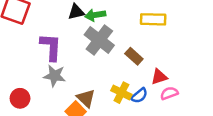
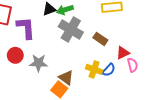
purple L-shape: (51, 47) -> (26, 28), moved
pink semicircle: (169, 93) -> (133, 65), turned 104
red circle: (20, 98) -> (15, 55), moved

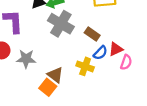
pink semicircle: (133, 65) -> (126, 62), turned 32
blue semicircle: (109, 70) -> (100, 53), moved

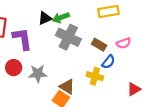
red triangle: (116, 49) -> (134, 89), moved
pink semicircle: (126, 62) -> (124, 43), moved, turned 56

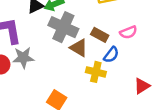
gray star: (38, 74) -> (23, 58), moved
brown triangle: (67, 87) -> (79, 48), moved

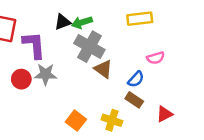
brown rectangle: (100, 35) -> (134, 100), moved
yellow cross: (96, 72) -> (112, 120), moved

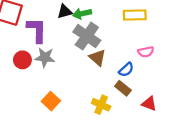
red triangle: (164, 114) -> (149, 104), turned 42
orange square: (76, 121) -> (51, 101), moved

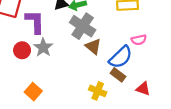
gray star: (45, 57) -> (43, 47), turned 30
blue semicircle: (126, 70) -> (121, 57), size x1.6
orange square: (51, 101) -> (33, 92), moved

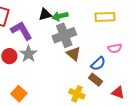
purple L-shape: (35, 22) -> (21, 31), turned -30
gray cross: (83, 26) -> (64, 35), turned 35
blue semicircle: (121, 57) -> (98, 64), size x0.7

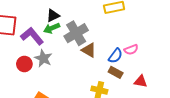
green arrow: (60, 16) -> (52, 28), moved
pink semicircle: (115, 48) -> (131, 50), moved

